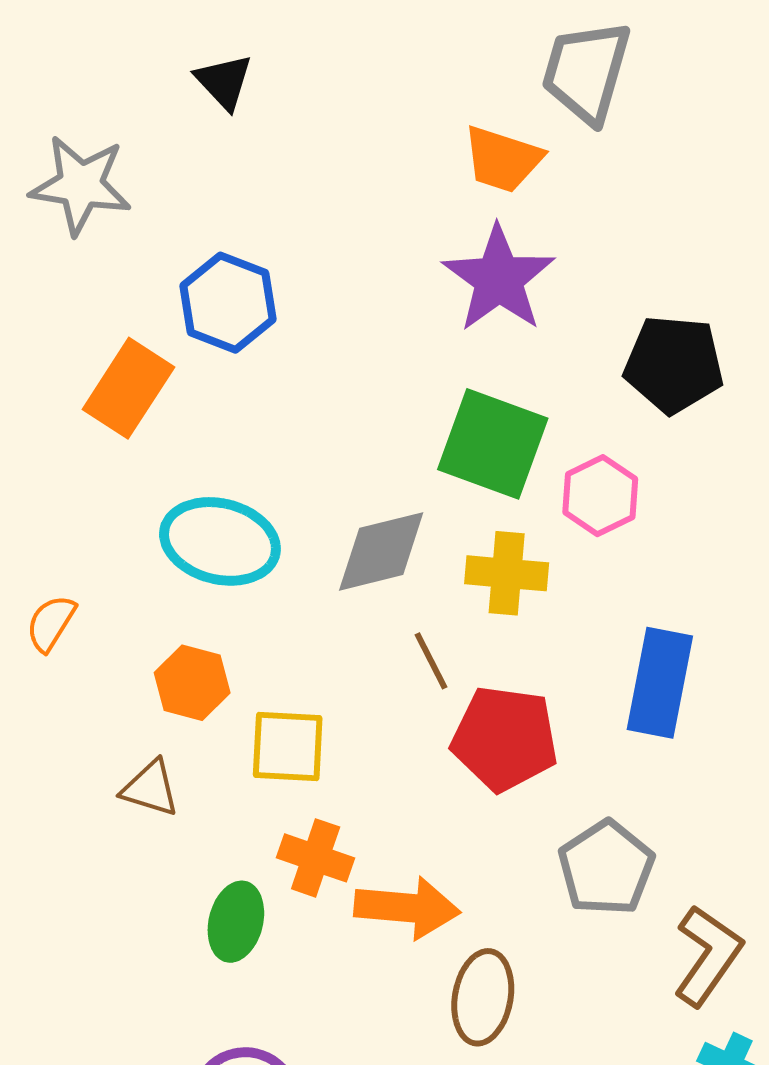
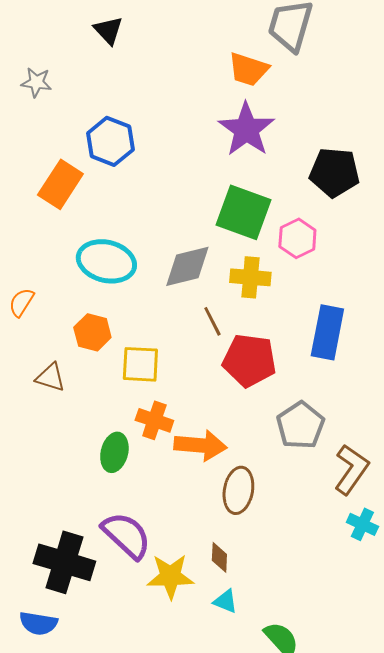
gray star: (81, 185) -> (36, 82), size x0.6
brown triangle: (150, 788) -> (50, 377), moved

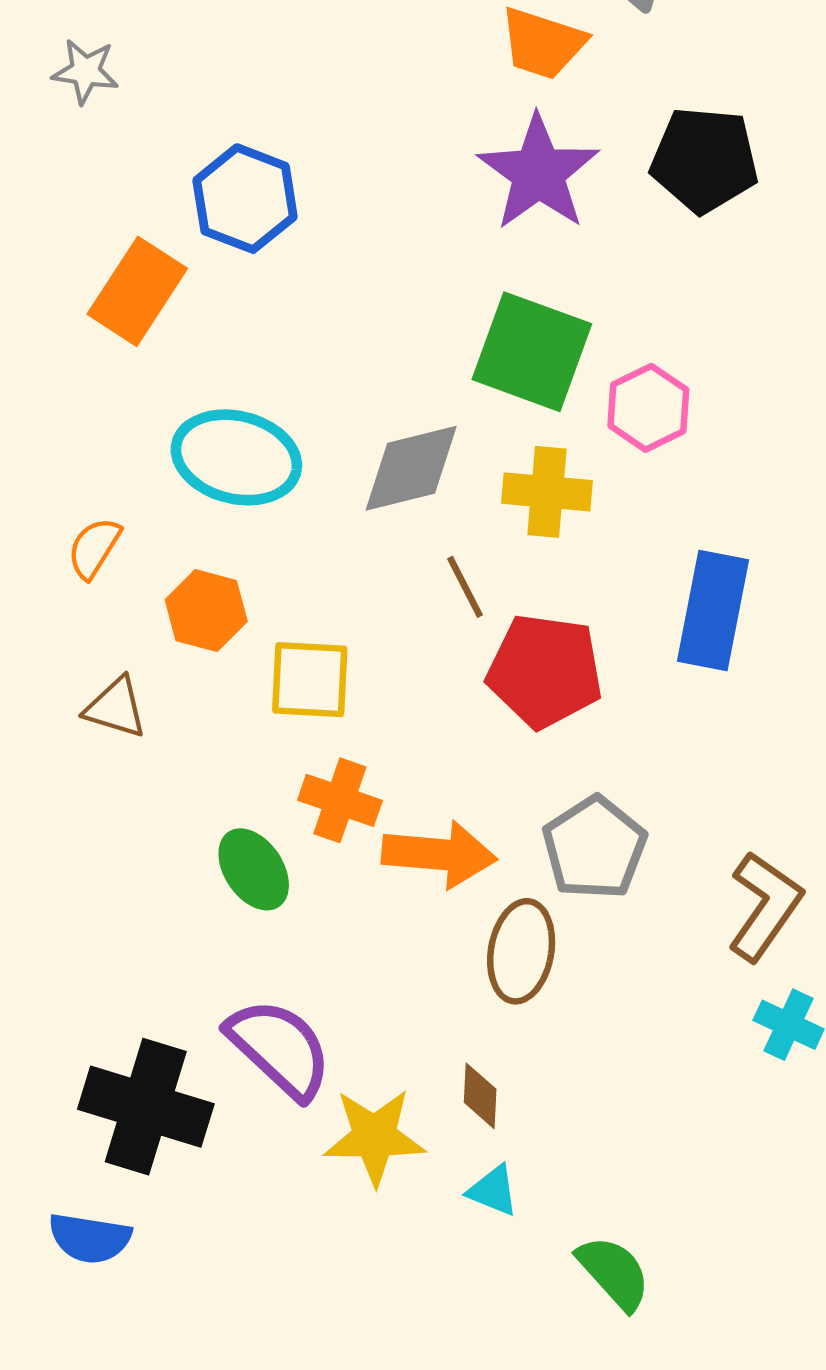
black pentagon: (334, 172) -> (704, 160), moved
orange semicircle: (21, 302) -> (94, 548), moved
gray pentagon: (300, 425) -> (594, 848), moved
green ellipse: (114, 452) -> (254, 869), turned -48

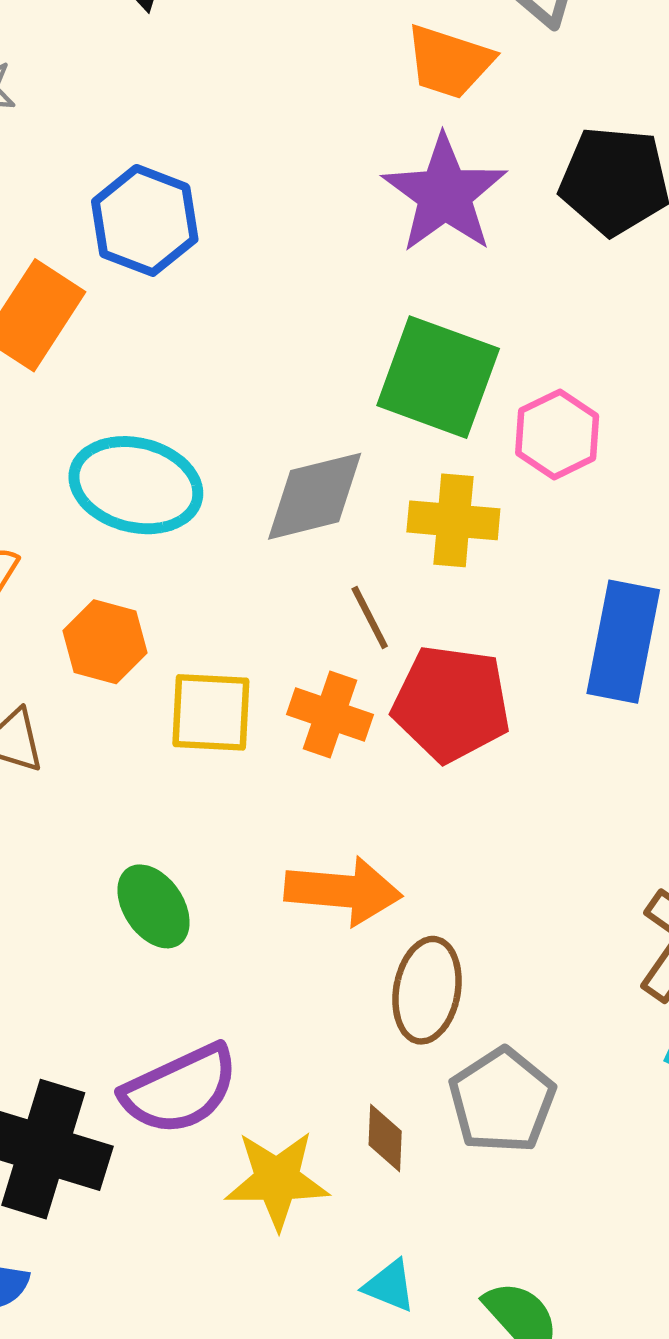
orange cross: (340, 800) -> (330, 715), moved
gray pentagon: (594, 848) -> (502, 1100), moved
purple semicircle: (280, 1048) -> (180, 1089), turned 112
cyan triangle: (493, 1191) -> (390, 1286), moved

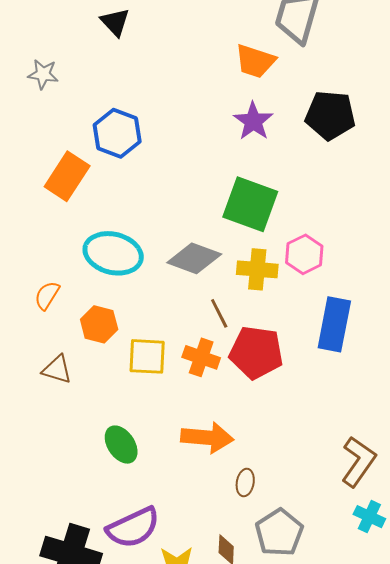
purple star: (445, 194) -> (253, 121), size x0.7
pink hexagon: (557, 434) -> (304, 254), moved
gray diamond: (315, 496) -> (194, 258), turned 34
brown ellipse: (427, 990) -> (245, 483), size x0.6

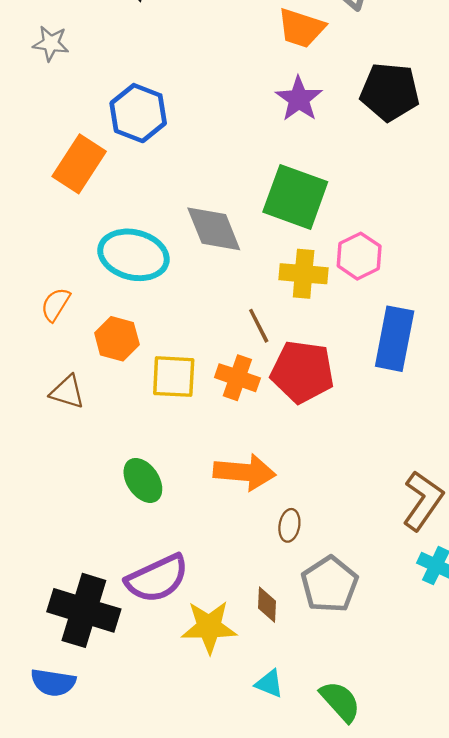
gray diamond: (194, 258) -> (214, 229), moved, turned 48

